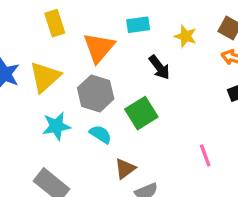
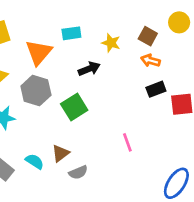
black arrow: (159, 67) -> (89, 69), turned -75
cyan semicircle: (101, 134) -> (35, 161), moved

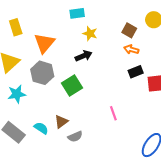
cyan rectangle: (71, 33) -> (77, 13), moved
yellow star: (111, 43) -> (90, 34), moved

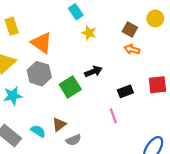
cyan rectangle: (77, 13) -> (76, 12), turned 64
orange triangle: (44, 43) -> (41, 43), turned -35
black arrow: (84, 56) -> (93, 71), moved
black rectangle: (136, 72) -> (125, 91), moved

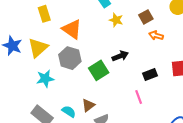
brown square: (130, 30) -> (146, 17), moved, turned 32

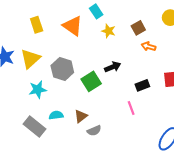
orange triangle: (72, 29) -> (73, 26), moved
cyan semicircle: (69, 111) -> (56, 115), moved, turned -40

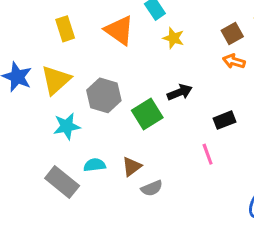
brown square: (138, 28) -> (232, 33), moved

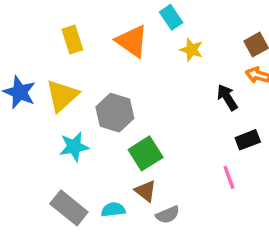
black arrow: (180, 92) -> (227, 97), moved, turned -100
green square: (147, 114) -> (146, 153), moved
cyan semicircle: (95, 165) -> (113, 210), moved
brown triangle: (132, 167) -> (146, 191), turned -45

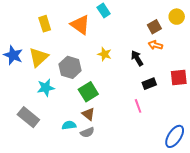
yellow star: (191, 50) -> (105, 54), moved
gray rectangle: (69, 208) -> (28, 117), moved
gray semicircle: (168, 215) -> (87, 132), moved

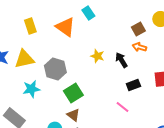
yellow star: (105, 54) -> (97, 56), moved
yellow triangle: (39, 57) -> (24, 59), turned 30
pink line: (138, 106) -> (122, 107), turned -32

